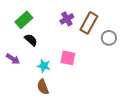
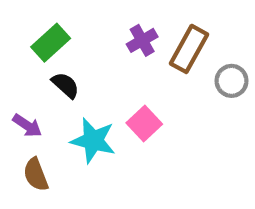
pink square: (68, 58) -> (144, 123), turned 35
cyan star: (44, 66) -> (93, 140), size x1.5
brown semicircle: (43, 87) -> (36, 175), moved

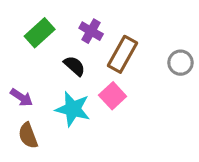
purple cross: (142, 40) -> (91, 31), moved, turned -30
brown rectangle: (189, 49) -> (123, 54), moved
black semicircle: (66, 85) -> (74, 66), moved

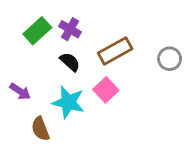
purple cross: (91, 31) -> (70, 29), moved
brown rectangle: (123, 54) -> (115, 51), turned 32
brown semicircle: (28, 136) -> (40, 129), moved

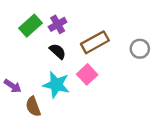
purple cross: (70, 29) -> (58, 24), turned 30
purple arrow: (20, 91) -> (13, 86), moved

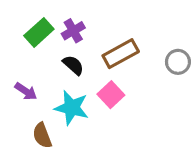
purple arrow: (13, 86) -> (26, 91), moved

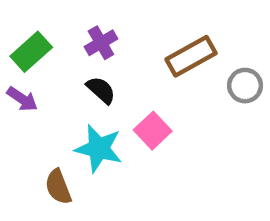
green rectangle: (39, 32) -> (31, 52), moved
brown rectangle: (121, 54) -> (191, 56), moved
purple arrow: (26, 91) -> (22, 99), moved

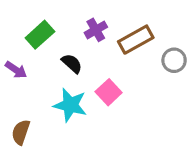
purple cross: (101, 43) -> (96, 30), moved
green rectangle: (31, 52) -> (40, 35), moved
brown semicircle: (58, 187) -> (21, 132), moved, turned 40

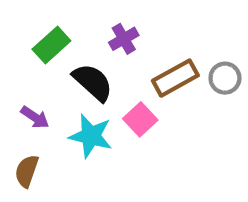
brown rectangle: (136, 40) -> (175, 78), moved
black semicircle: (72, 63) -> (93, 82), size x1.5
purple arrow: (16, 70) -> (35, 117), moved

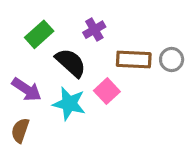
brown rectangle: (175, 78) -> (134, 60), turned 32
purple arrow: (35, 117) -> (27, 89), size x1.4

